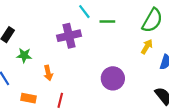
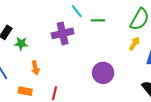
green star: (24, 55) -> (21, 44), moved
orange arrow: (48, 73) -> (35, 68), moved

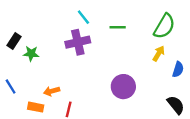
cyan line: (77, 11) -> (83, 17), moved
orange arrow: (35, 68) -> (52, 91), moved, turned 88

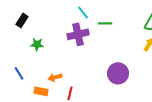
green line: (118, 27) -> (105, 23), moved
black rectangle: (14, 41) -> (22, 20), moved

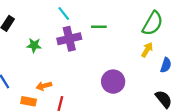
cyan line: (83, 12) -> (64, 13), moved
green star: (37, 44) -> (34, 45), moved

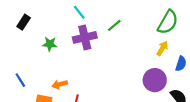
green line: (99, 27) -> (114, 25), turned -40
purple circle: (113, 82) -> (155, 80), moved

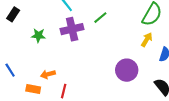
purple circle: (155, 80) -> (127, 70), moved

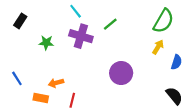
purple cross: (72, 29) -> (81, 36), turned 30
purple circle: (127, 70) -> (121, 73), moved

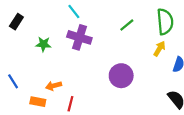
green semicircle: (163, 21) -> (165, 22), turned -35
green line: (110, 24) -> (127, 25), moved

